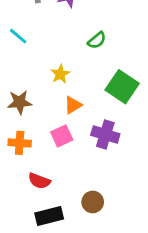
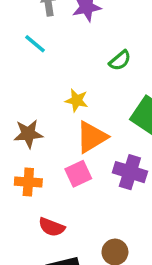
cyan line: (18, 36) -> (35, 44), moved
yellow star: (60, 74) -> (77, 100), turned -30
orange triangle: (73, 105) -> (92, 137), size x1.5

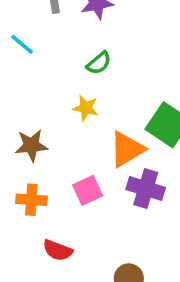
cyan line: (35, 44) -> (22, 44), moved
green semicircle: (120, 60) -> (99, 63), moved
orange triangle: (92, 137) -> (127, 149), moved

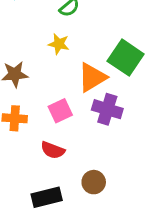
red semicircle: (58, 250) -> (53, 150), moved

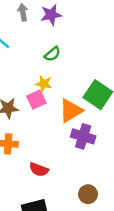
pink square: (60, 111) -> (36, 100), moved
brown circle: (94, 182) -> (88, 194), moved

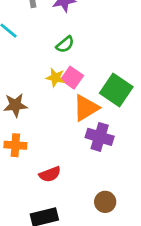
pink square: (36, 100) -> (72, 78), moved, turned -30
red semicircle: (39, 170) -> (50, 174), turned -42

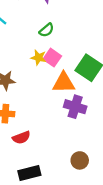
orange triangle: (86, 108) -> (64, 83), turned 30
red semicircle: (50, 174) -> (21, 138), moved

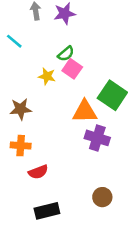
yellow star: (39, 58) -> (47, 76), moved
pink square: (52, 58) -> (72, 69), moved

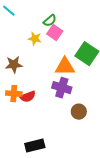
purple cross: (97, 138) -> (62, 88), moved
red semicircle: (38, 172) -> (28, 97), moved
brown circle: (102, 197) -> (79, 112), moved

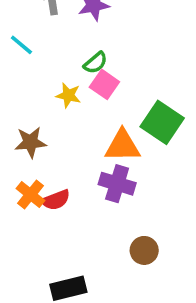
orange cross: (14, 94) -> (30, 195), turned 35
brown circle: (79, 112) -> (144, 250), moved

